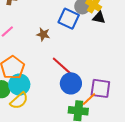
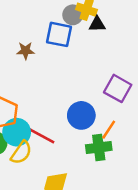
brown star: (43, 34) -> (26, 51), moved
red line: (62, 66) -> (40, 135), moved
purple square: (100, 88) -> (118, 88), moved, turned 35

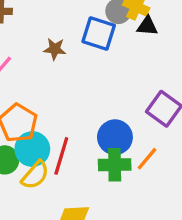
red line: (40, 135) -> (61, 156), turned 72
green cross: (99, 148) -> (115, 165), moved

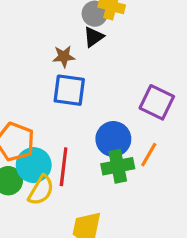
black triangle: (147, 26) -> (94, 37), moved, turned -30
blue square: (99, 33) -> (69, 90), moved
brown star: (55, 49) -> (64, 57), moved

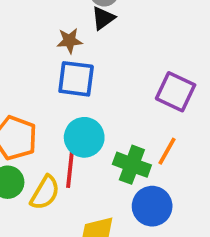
blue circle: (113, 139) -> (152, 206), moved
cyan circle: (34, 165) -> (84, 137), moved
green cross: (118, 166) -> (132, 165), turned 32

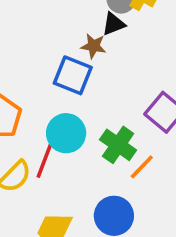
brown star: (70, 41) -> (93, 46), moved
green cross: (132, 165) -> (118, 145), moved

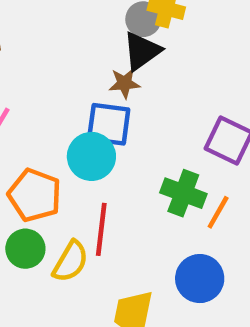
black triangle: (114, 24) -> (142, 51), size x1.4
cyan circle: (66, 133) -> (91, 156), moved

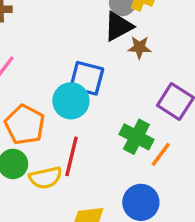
brown star: (124, 83) -> (139, 47), moved
yellow semicircle: (70, 262) -> (46, 178), turned 40

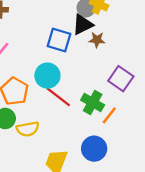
blue square: (87, 78) -> (59, 40), moved
red line: (72, 156) -> (58, 97), moved, turned -68

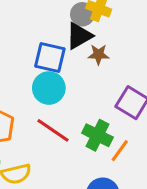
cyan circle: (47, 76) -> (49, 88), moved

